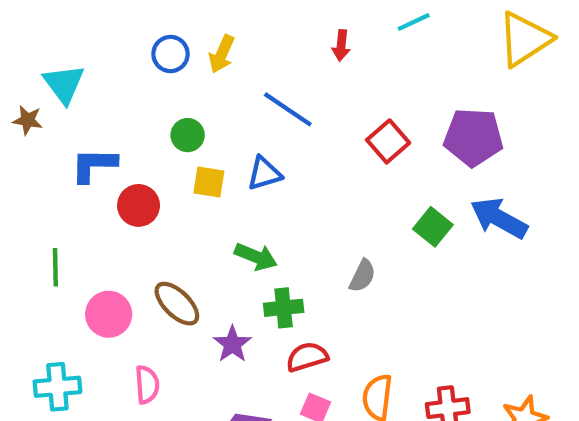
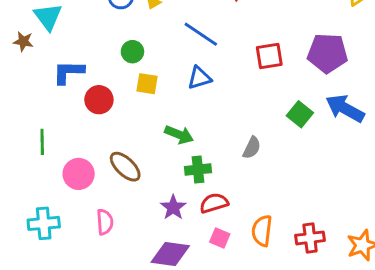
red square: (388, 141) -> (269, 56), turned 32
blue triangle: (264, 173) -> (199, 78), moved
purple star: (232, 344) -> (173, 207), moved

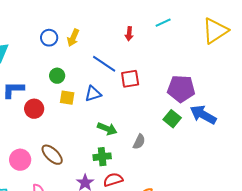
purple pentagon: (327, 53) -> (181, 89), moved
red square: (269, 56) -> (130, 79), moved
blue triangle: (199, 78) -> (93, 94), moved
green arrow: (179, 135) -> (107, 129), moved

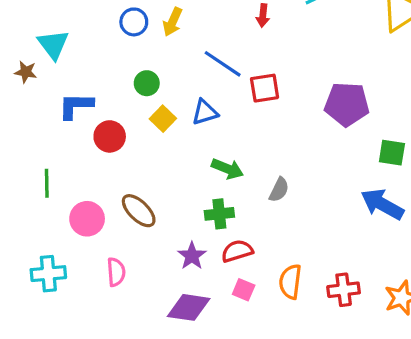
yellow square: (67, 98) -> (163, 119), turned 35
blue arrow: (203, 115) -> (382, 204), moved
green square: (172, 119) -> (392, 153), moved, turned -30

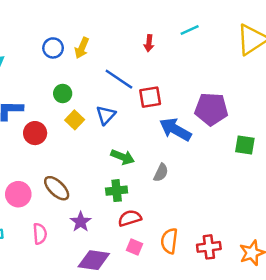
blue triangle: (205, 112) -> (106, 115), turned -30
blue arrow: (382, 204) -> (175, 129), moved
purple star: (192, 256) -> (81, 222), moved

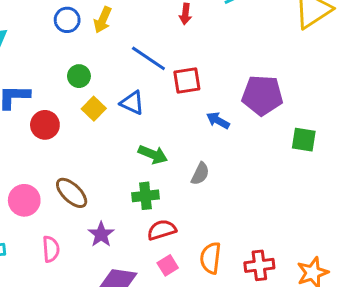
blue triangle: (106, 115) -> (132, 103), turned -48
blue arrow: (175, 129) -> (218, 120), size x0.6
pink square: (135, 247) -> (168, 265), turned 35

